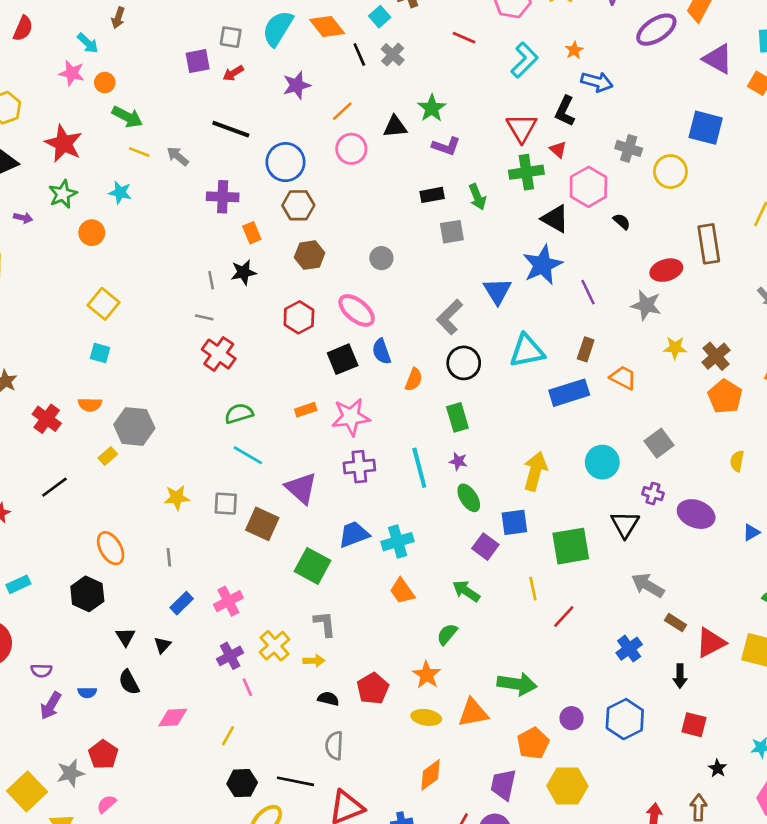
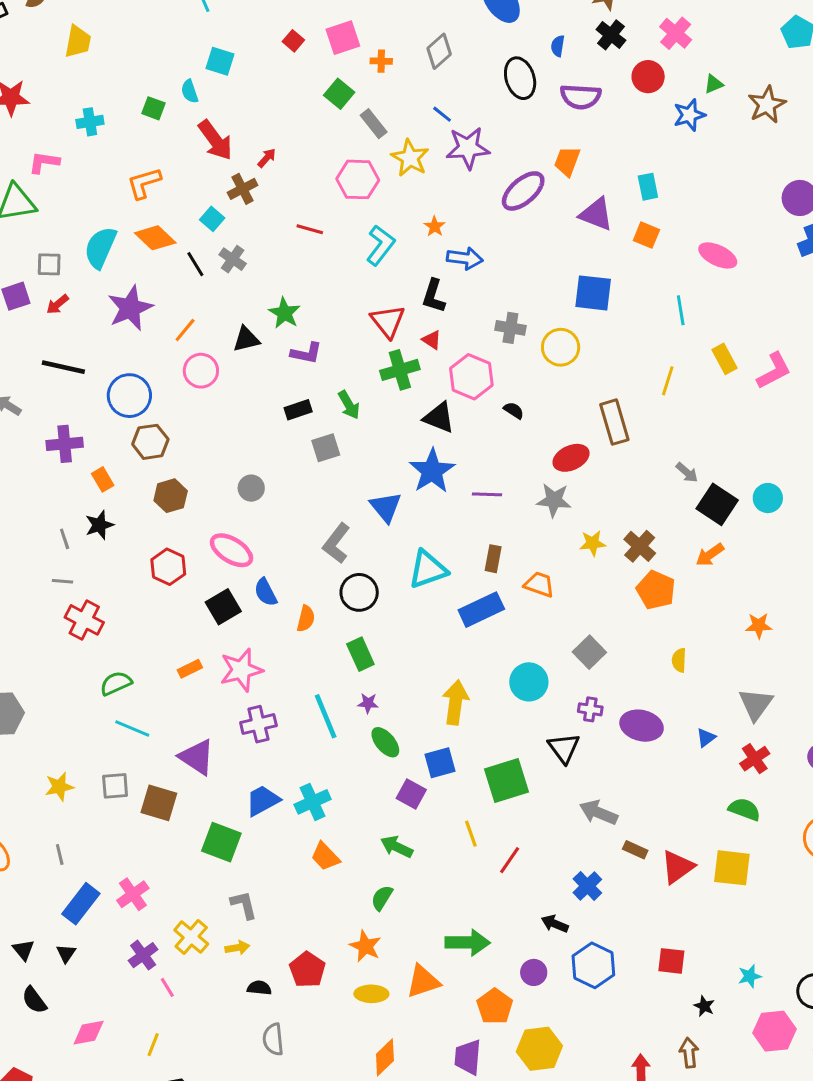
purple star: (297, 85) -> (130, 308), size x1.4
purple line: (588, 292) -> (487, 494), turned -55
blue rectangle: (182, 603) -> (81, 904), size x1.5
black arrow: (680, 676) -> (555, 924), moved, turned 120

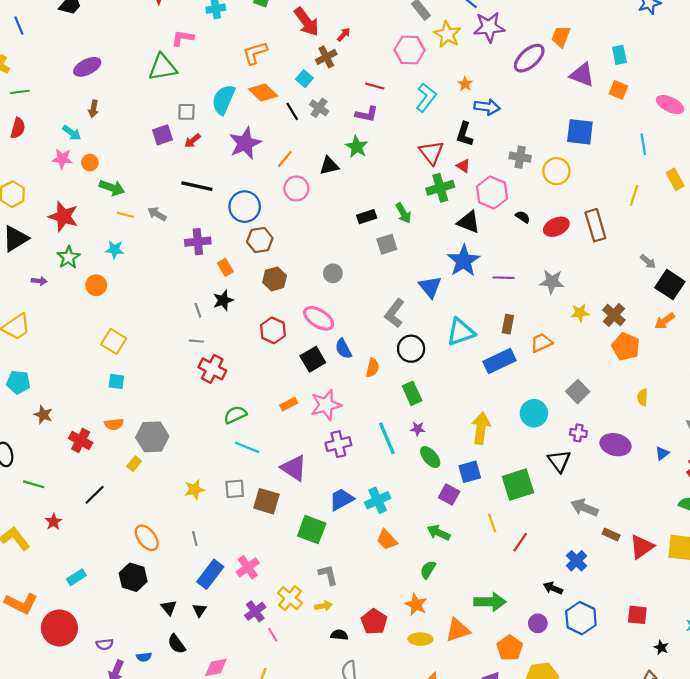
purple L-shape: (306, 353) -> (367, 114), moved
red ellipse: (571, 458) -> (556, 227), moved
orange trapezoid: (539, 584) -> (541, 343), turned -45

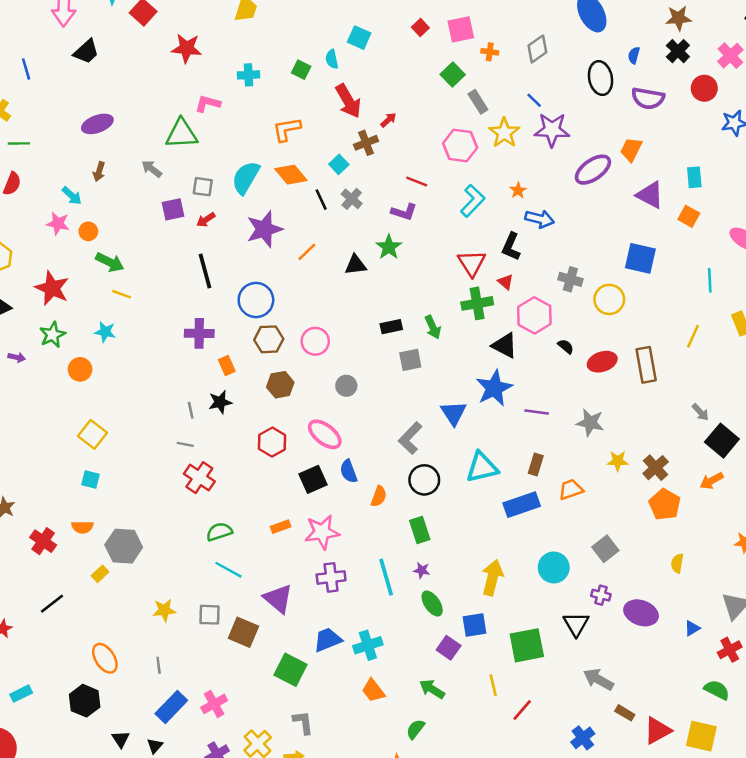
black line: (197, 186) -> (205, 271), turned 56
pink circle: (296, 189) -> (315, 341), moved
gray arrow: (157, 214) -> (152, 169), moved

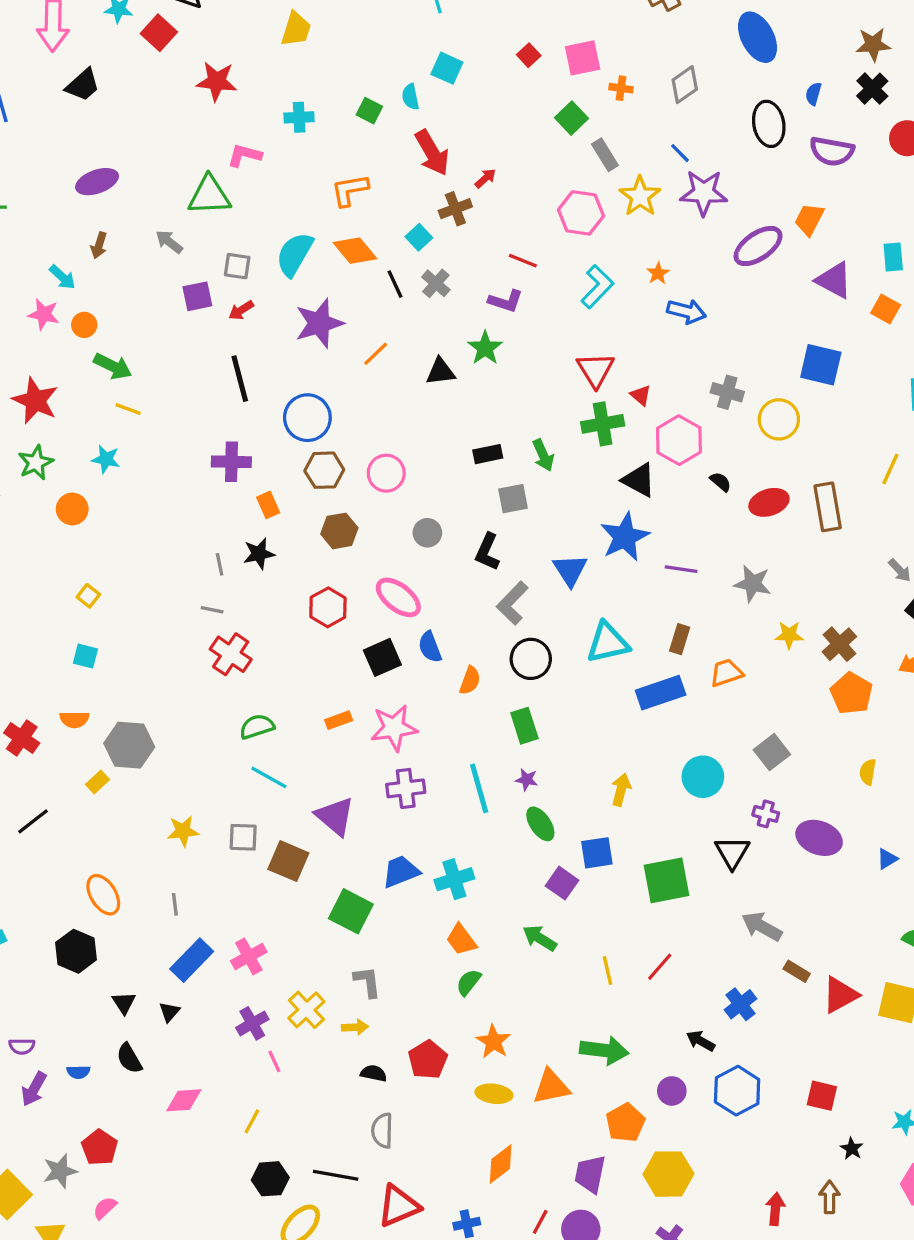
black L-shape: (511, 247) -> (487, 552), moved
yellow square: (92, 434) -> (88, 596), size x0.6
yellow arrow: (492, 578) -> (621, 790), size x0.7
yellow line: (493, 685) -> (607, 970), moved
green semicircle: (415, 729) -> (469, 982), moved

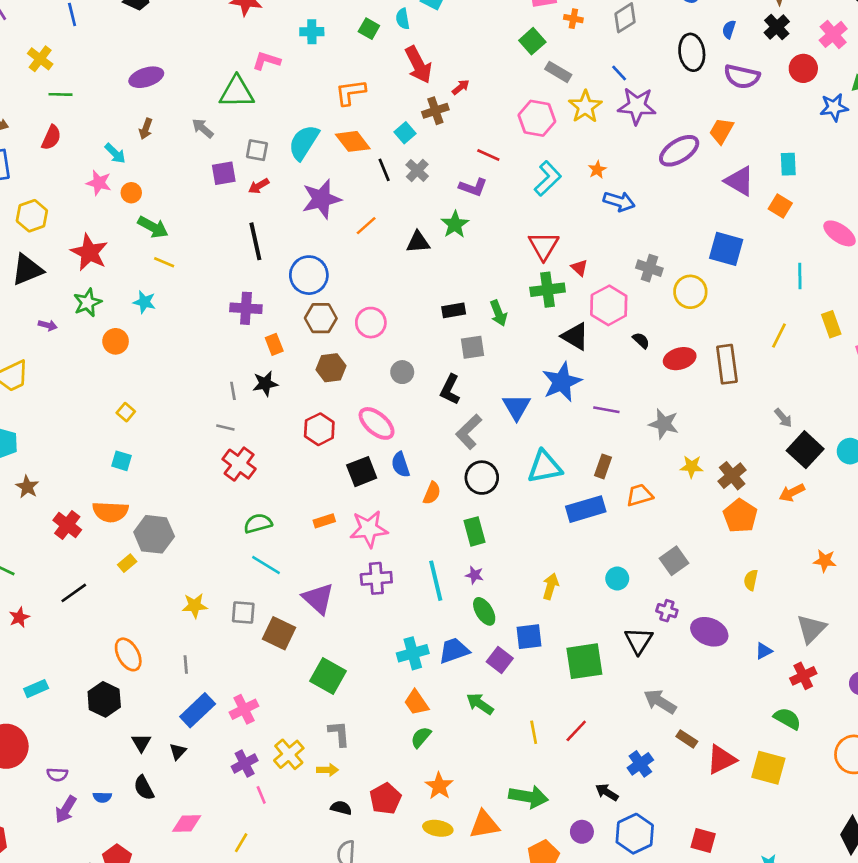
gray rectangle: (605, 155) -> (558, 72), turned -30
orange semicircle: (74, 719) -> (110, 512), size x1.5
cyan circle: (703, 777) -> (617, 578), size x0.7
blue trapezoid: (401, 872) -> (454, 651), moved

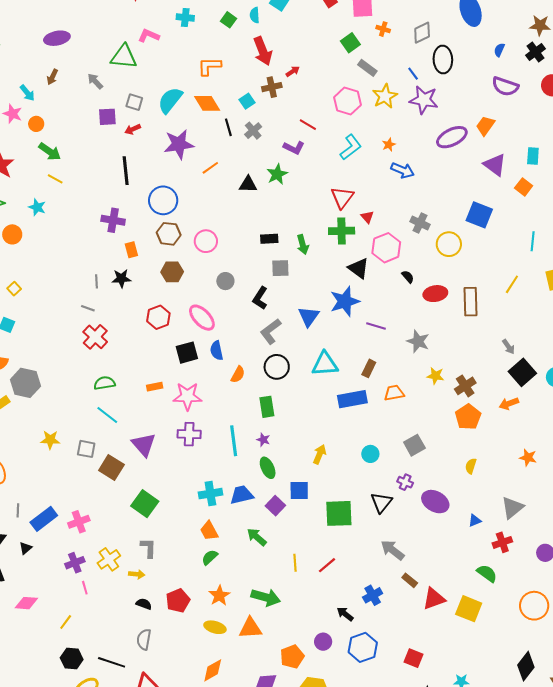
black ellipse: (692, 52) -> (443, 60), moved
gray line: (186, 665) -> (18, 510), moved
green arrow: (528, 797) -> (266, 597), moved

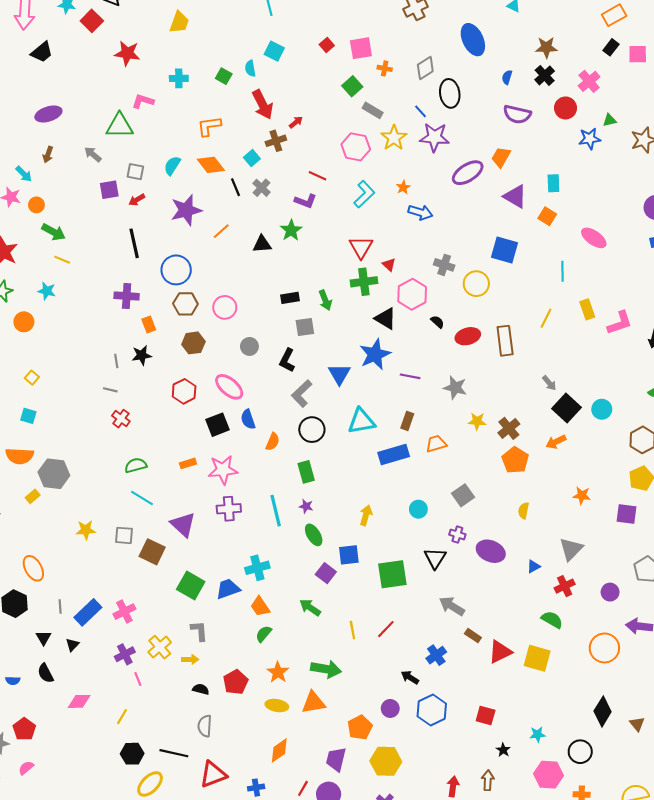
cyan semicircle: (170, 100) -> (172, 166), size x0.7
red cross: (95, 337) -> (121, 419), size x0.7
blue trapezoid: (242, 495) -> (228, 589), moved

